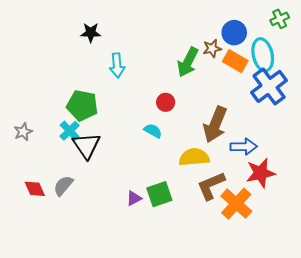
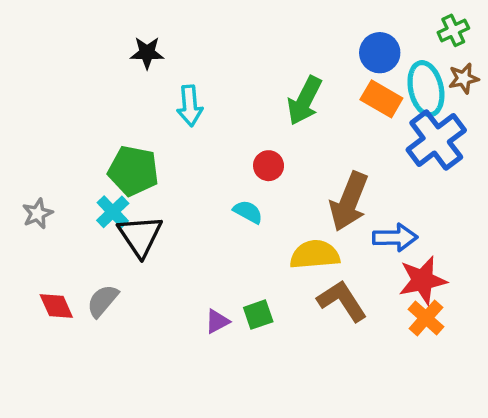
brown star: (212, 48) -> (464, 78), moved
brown L-shape: (211, 186) -> (342, 301), turned 80
green square: (159, 194) -> (258, 315), size x0.7
orange cross: (236, 204) -> (426, 318), moved, size x0.7

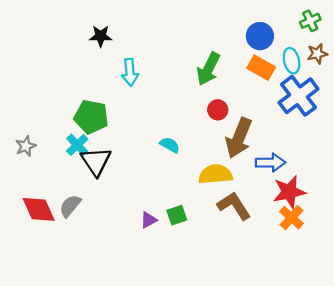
cyan ellipse: (426, 89) -> (292, 61), size x0.7
red circle: (269, 166) -> (218, 110), moved
red diamond: (56, 306) -> (39, 209), size x1.4

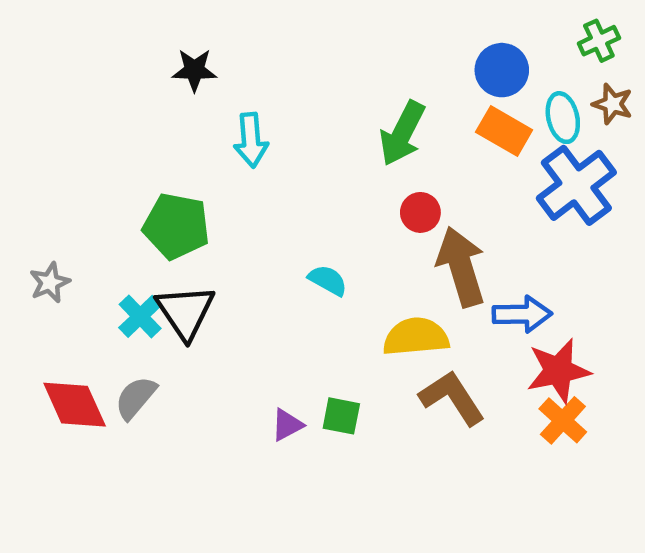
brown star: (317, 54) -> (613, 104), turned 30
brown arrow: (239, 138) -> (461, 267), turned 141
cyan cross: (77, 145) -> (140, 316), moved
green square: (177, 215) -> (341, 416), turned 30

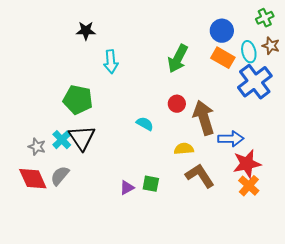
red circle: (420, 212) -> (177, 104), moved
gray star: (50, 283) -> (37, 147), moved, turned -30
yellow semicircle: (416, 337) -> (184, 149), size x0.7

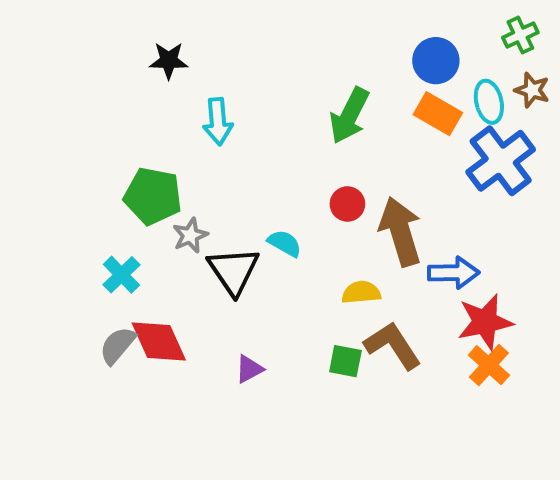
black triangle: (82, 138) -> (233, 271), moved
gray star: (37, 147) -> (190, 235), moved, turned 30
red diamond: (33, 179) -> (159, 342), moved
green square: (151, 184) -> (345, 361), moved

